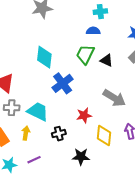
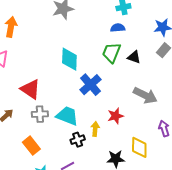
yellow arrow: (26, 133) -> (95, 129), moved
black cross: (59, 134) -> (78, 140), moved
yellow diamond: (104, 136) -> (139, 147), moved

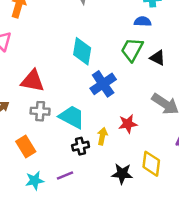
red triangle: (30, 89) -> (33, 81), turned -30

